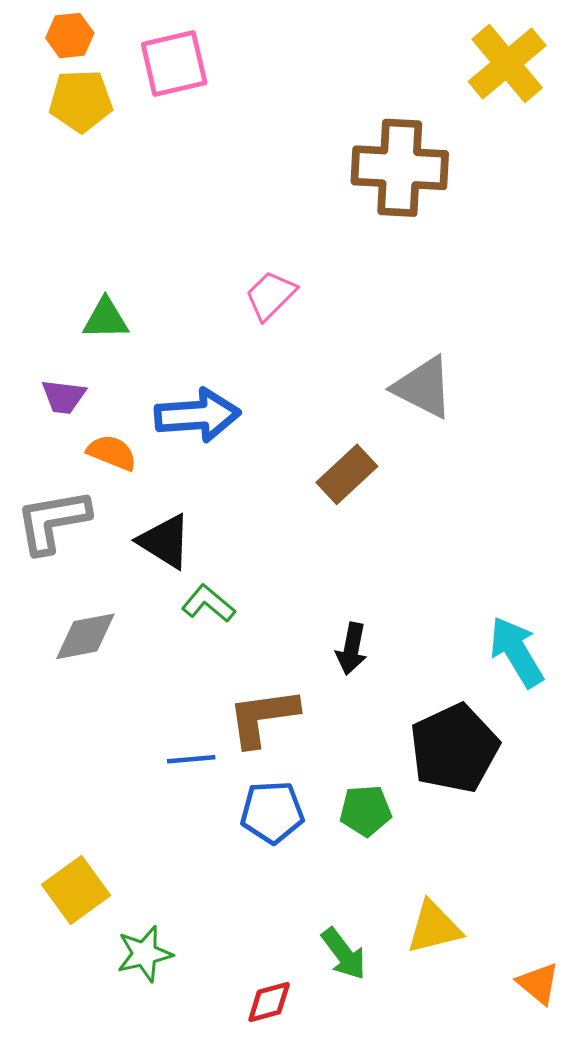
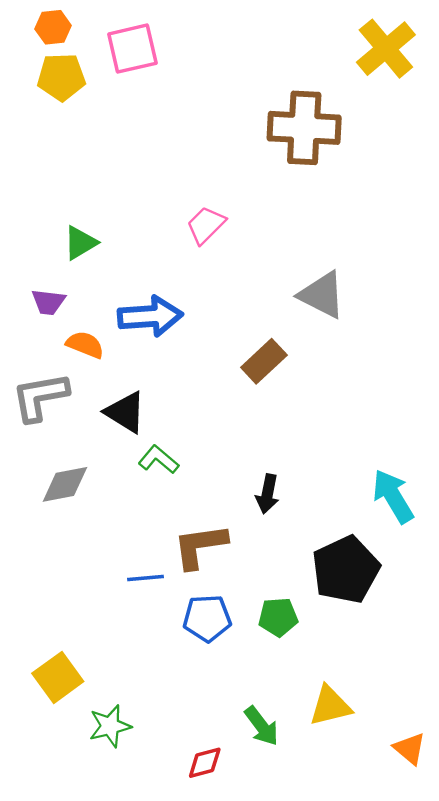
green triangle: (106, 319) -> (80, 243), turned -30

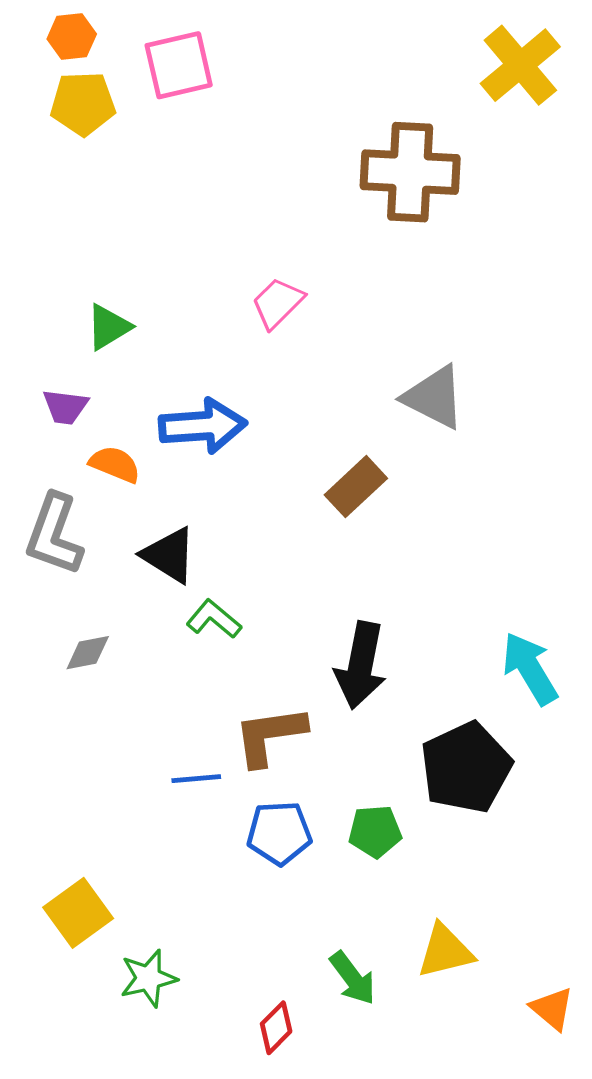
gray L-shape: (40, 397) -> (54, 534), turned -60
gray diamond: (65, 484) -> (88, 653), size x0.7
black arrow: (267, 494) -> (361, 665), size x1.6
red diamond: (205, 763) -> (276, 1028), turned -30

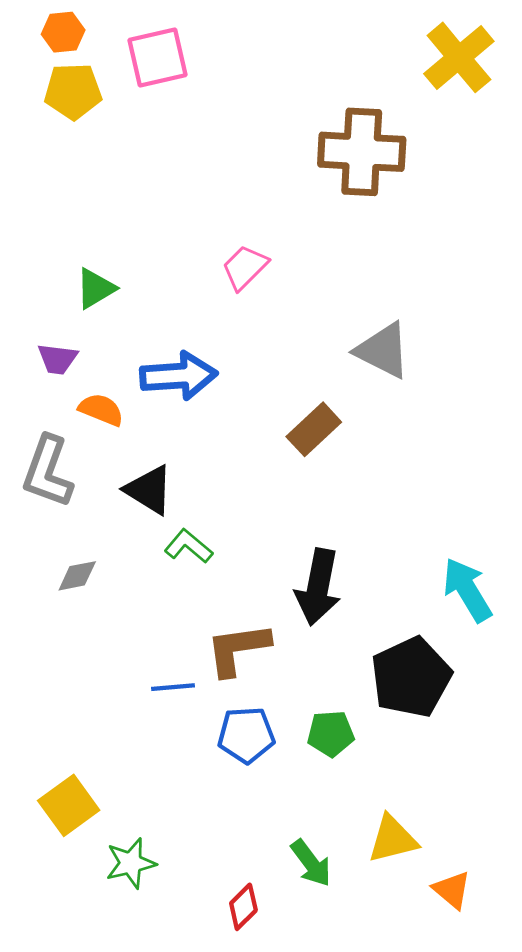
orange triangle: (552, 1009) -> (452, 890), moved

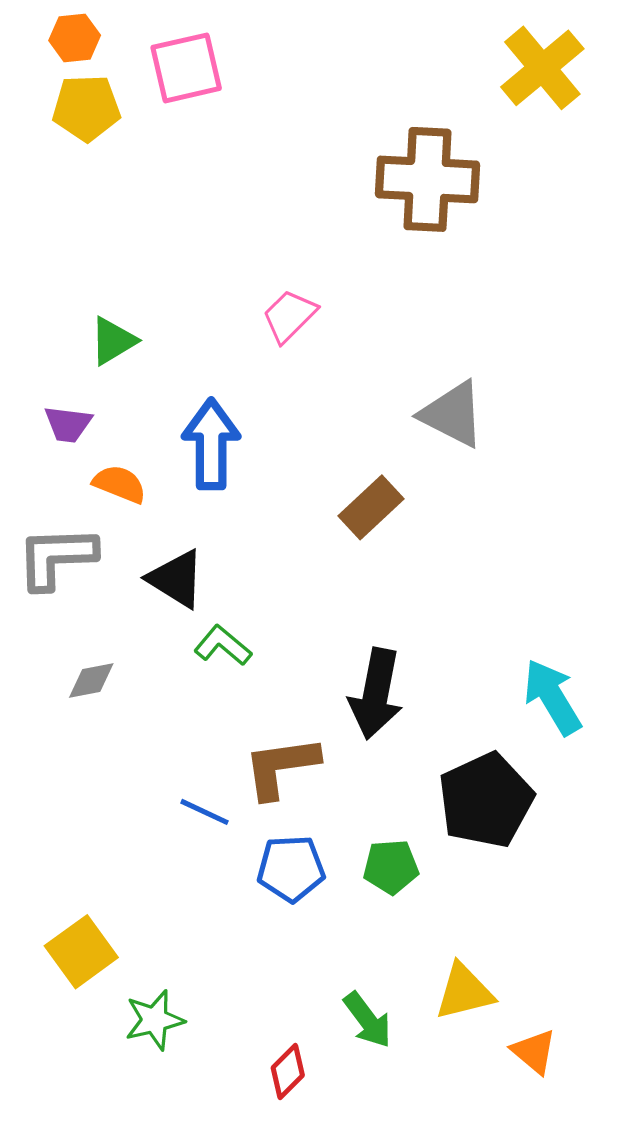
blue arrow: (179, 376) -> (211, 444), turned -86
gray L-shape: (48, 472) -> (56, 557), turned 68
blue line: (173, 687) -> (204, 812), turned 30

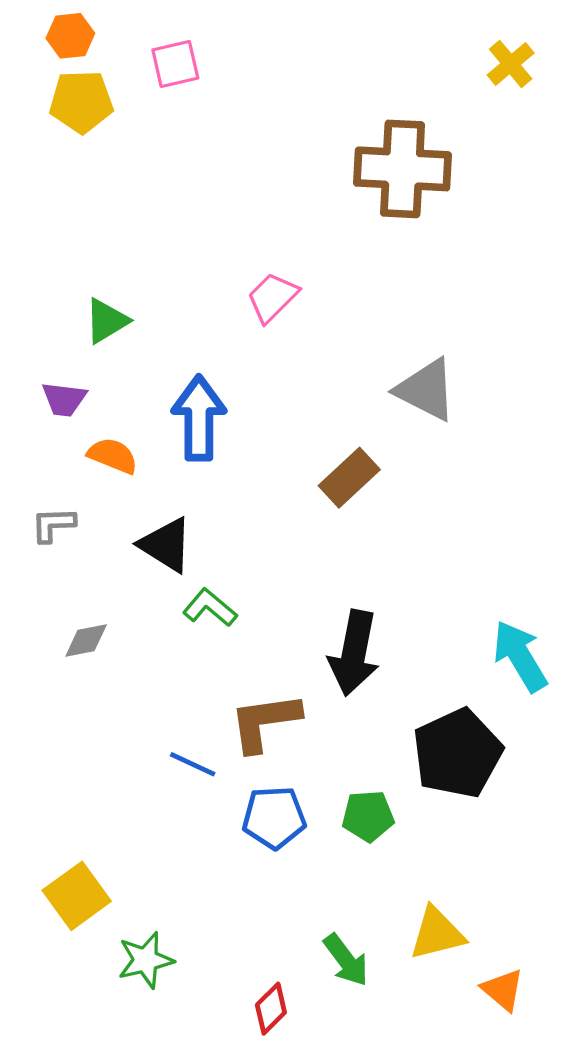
pink square: (186, 68) -> (175, 64), size x0.7
yellow cross: (542, 68) -> (511, 64), size x0.6
gray L-shape: (56, 557) -> (53, 525), size x0.6

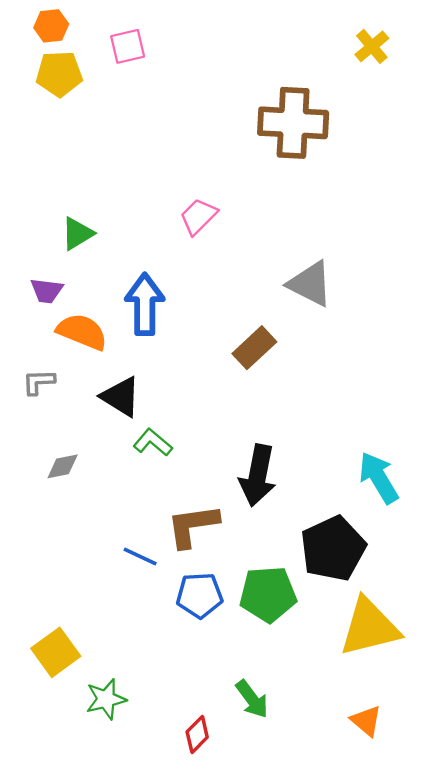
orange semicircle: (113, 456) -> (82, 332), size x1.4
green pentagon: (368, 816) -> (268, 594), size x1.5
yellow triangle: (437, 933) -> (370, 627), moved, size x1.5

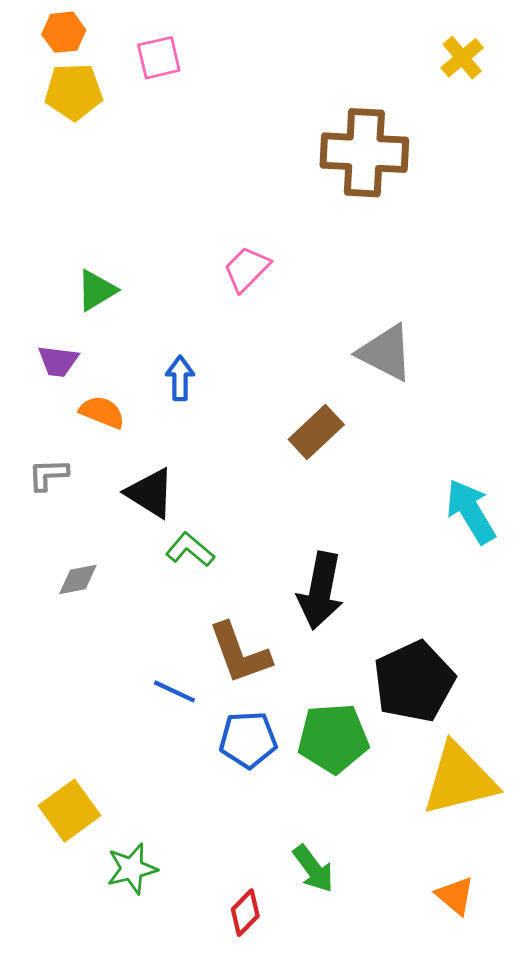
blue arrow: (145, 304) -> (180, 378), size x0.6
orange semicircle: (82, 332) -> (102, 412), size x0.7
cyan arrow: (379, 478) -> (471, 511), moved
brown L-shape: (193, 526) -> (240, 653), turned -102

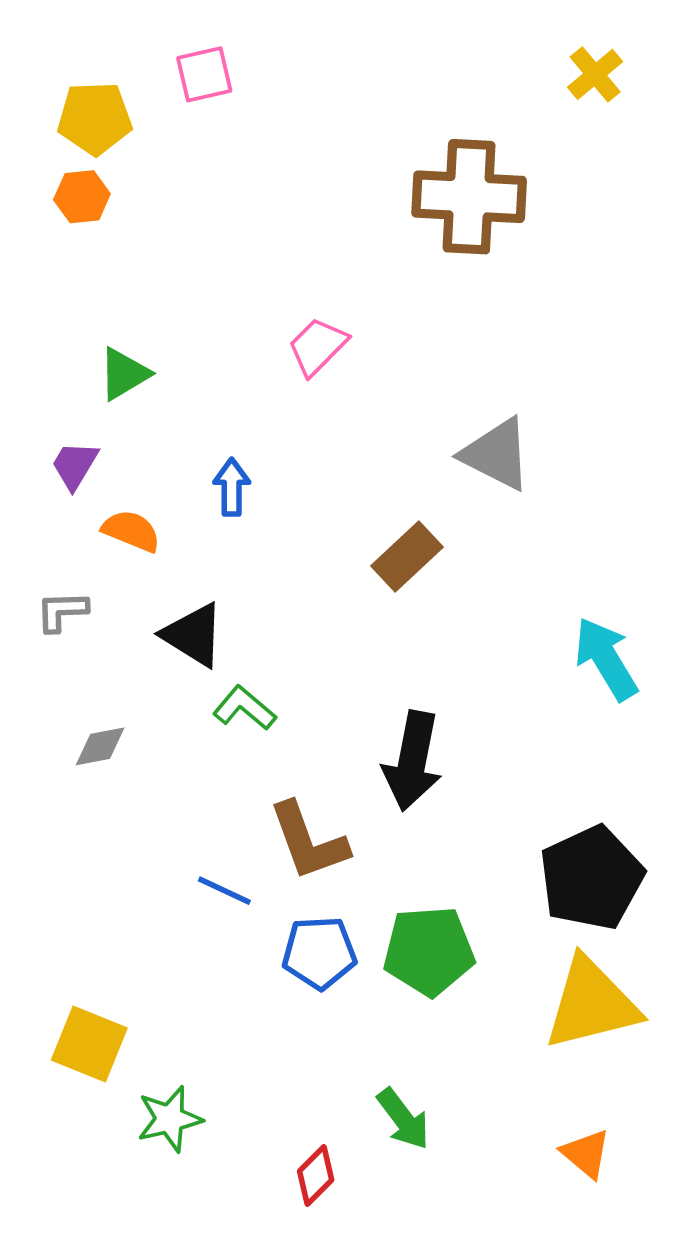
orange hexagon: (64, 32) -> (82, 197), moved
purple trapezoid: (58, 361) -> (75, 465), turned 114
black pentagon: (414, 682) -> (591, 878), moved
yellow square: (69, 811) -> (89, 1044), turned -32

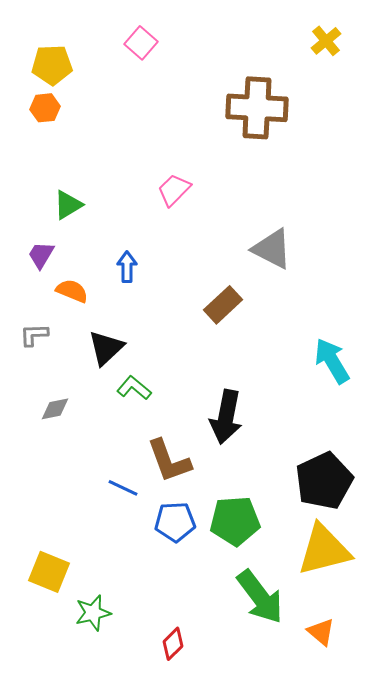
pink square: (204, 74) -> (141, 43), moved, turned -36
black triangle: (193, 635) -> (106, 348), turned 45
green arrow: (403, 1119) -> (260, 597), moved, size x1.6

